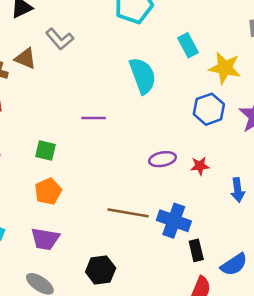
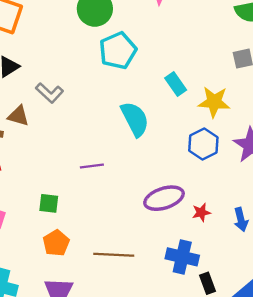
purple ellipse: (163, 159) -> (164, 198), size x1.5
red star: (200, 166) -> (201, 212), moved
brown line: (128, 213) -> (114, 255), moved

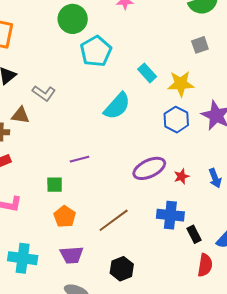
cyan semicircle: (135, 119) -> (117, 106), turned 76
purple line: (92, 166) -> (80, 159), moved
brown line: (114, 255) -> (114, 220), turned -32

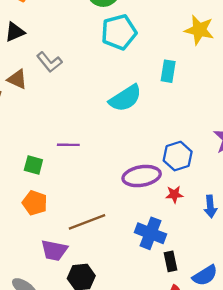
cyan rectangle: (147, 73) -> (168, 71), turned 36
yellow star: (181, 84) -> (199, 30), moved
blue hexagon: (176, 120) -> (178, 156), moved
orange pentagon: (65, 217) -> (35, 203), turned -30
purple trapezoid: (72, 255) -> (54, 250), moved

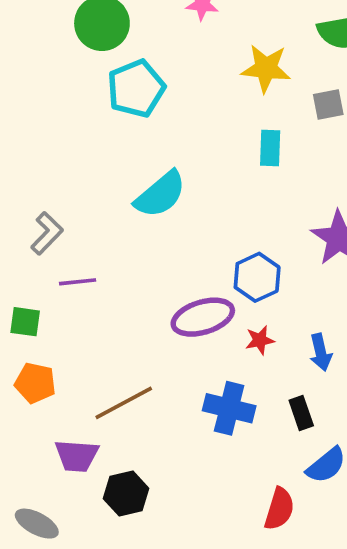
gray L-shape: (49, 62) -> (47, 233), moved, turned -90
cyan rectangle: (168, 71) -> (270, 148), moved
black rectangle: (170, 261) -> (301, 413), moved

